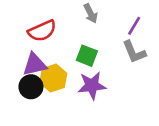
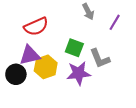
gray arrow: (91, 13) -> (88, 12), moved
gray L-shape: (134, 52) -> (100, 58), moved
black circle: (31, 87) -> (16, 74), moved

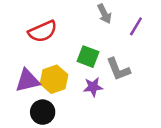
purple triangle: (30, 55) -> (27, 81), moved
purple star: (79, 73) -> (93, 87), size x0.7
black circle: (16, 74) -> (43, 112), moved

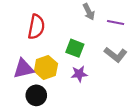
purple line: (136, 26) -> (116, 22), turned 70
red semicircle: (43, 31) -> (36, 27), turned -55
gray L-shape: (118, 69) -> (116, 55), moved, turned -30

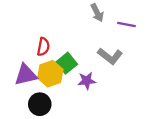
red semicircle: (36, 27) -> (43, 47), moved, size x0.7
green square: (75, 48) -> (67, 63), moved, turned 30
gray L-shape: (116, 55) -> (110, 56), moved

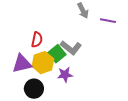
gray L-shape: (110, 56) -> (71, 48), moved
purple star: (87, 81) -> (65, 75), moved

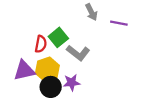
green square: (57, 54) -> (58, 37), moved
black circle: (34, 89) -> (51, 87), moved

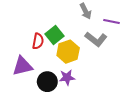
gray L-shape: (78, 53) -> (96, 39), moved
yellow hexagon: (47, 69) -> (68, 52), moved

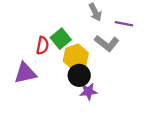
purple star: (67, 77) -> (88, 91), moved
black circle: (47, 82) -> (79, 75), moved

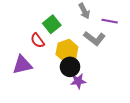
green square: (61, 39) -> (52, 24), moved
red semicircle: (42, 46) -> (38, 40), turned 133

